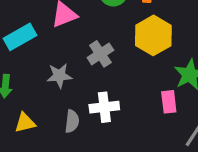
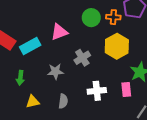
white cross: (104, 107) -> (97, 91), moved

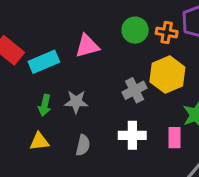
gray cross: (82, 58) -> (135, 90), moved
green arrow: (20, 78) -> (45, 105), moved

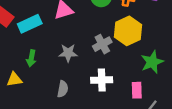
gray star: (76, 102) -> (68, 53), moved
pink rectangle: (174, 138) -> (137, 90), moved
yellow triangle: (39, 141) -> (14, 79), moved

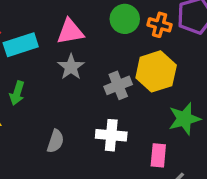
gray star: (68, 53) -> (71, 67), moved, turned 30

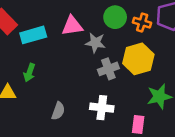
gray star: (71, 67) -> (95, 43), moved, turned -30

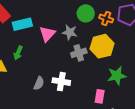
pink triangle: (72, 26) -> (47, 34), moved, turned -42
white cross: (102, 108) -> (61, 82), moved

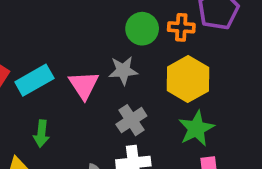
gray cross: (79, 53) -> (131, 120), moved
green star: (117, 76) -> (196, 128), moved

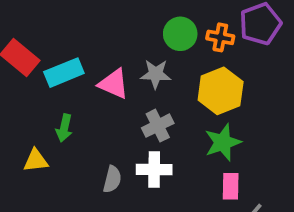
pink triangle: (84, 85) -> (114, 84), turned -40

